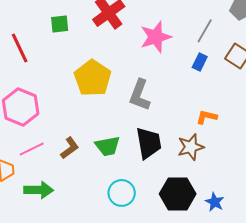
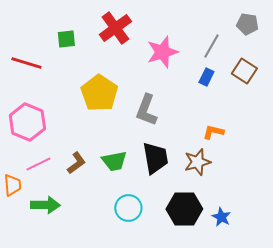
red line: (20, 48) -> (26, 63), turned -48

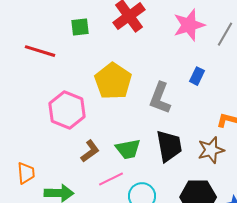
pink star: (162, 52) -> (189, 25), moved
blue rectangle: (206, 77) -> (197, 76), moved
pink hexagon: (27, 122) -> (67, 110), moved
pink line: (38, 164) -> (111, 179), moved

